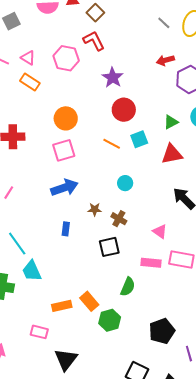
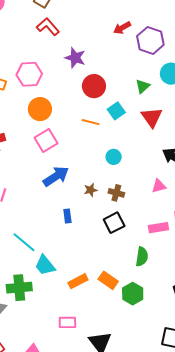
pink hexagon: (66, 58) -> (29, 74), moved
red triangle: (172, 154) -> (152, 117), turned -40
pink triangle: (160, 231) -> (159, 186), moved, turned -35
orange rectangle: (62, 306) -> (78, 281), moved

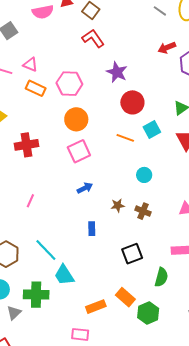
blue arrow: (56, 176) -> (85, 188), size x0.6
black square: (114, 223) -> (132, 254), moved
orange rectangle: (78, 281) -> (96, 307), moved

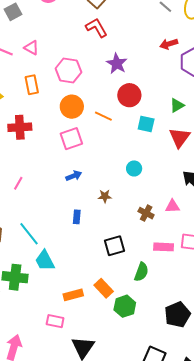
orange rectangle: (36, 88) -> (32, 85), moved, turned 48
cyan square: (152, 130) -> (146, 124), turned 36
orange line: (125, 138) -> (103, 116), moved
brown cross: (143, 211) -> (146, 213), moved

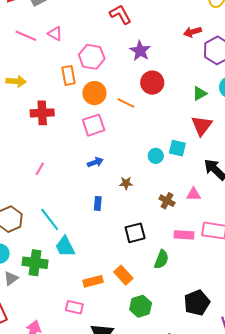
orange rectangle: (32, 85) -> (69, 75), moved
cyan square: (146, 124) -> (177, 148), moved
green hexagon: (125, 306) -> (141, 306), moved

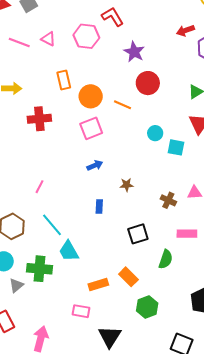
pink hexagon: (92, 57) -> (86, 36), moved
cyan circle: (156, 156) -> (155, 133), moved
pink line: (40, 169) -> (40, 187), moved

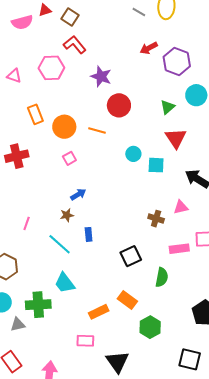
pink square: (91, 128) -> (69, 158), size x0.6
brown star: (127, 185) -> (67, 215), moved
cyan line: (52, 225) -> (60, 244), moved
gray triangle: (16, 285) -> (18, 324), turned 35

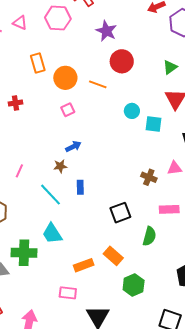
red cross: (17, 156) -> (15, 103), size x0.6

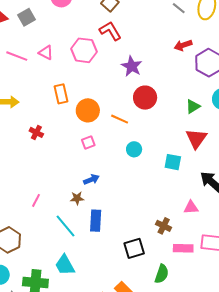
red cross: (15, 103) -> (36, 132), turned 32
cyan circle: (132, 111) -> (134, 149), moved
brown cross: (149, 177) -> (164, 226), moved
blue rectangle: (80, 187) -> (96, 221), size x1.5

